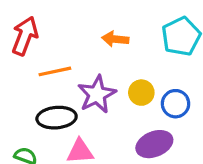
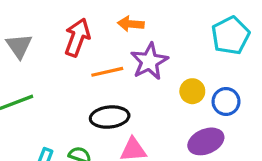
orange arrow: (115, 39) -> (131, 24), moved
purple star: (97, 94) -> (149, 61), moved

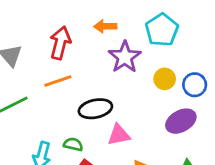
cyan pentagon: (230, 35) -> (162, 30), moved
orange line: (107, 72) -> (58, 81), moved

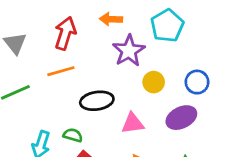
yellow circle: (165, 79) -> (154, 82), moved
pink triangle: (119, 135) -> (133, 123), moved

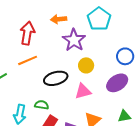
yellow circle: (154, 82) -> (86, 65), moved

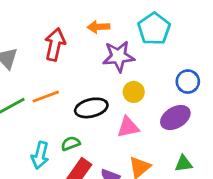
purple star: (74, 40) -> (119, 56), turned 30
orange line: (28, 60) -> (46, 97), moved
green semicircle: (42, 105) -> (71, 143), turned -32

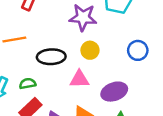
purple ellipse: (175, 118) -> (114, 92), moved

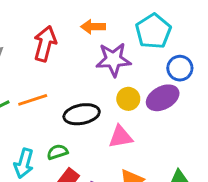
blue circle: (138, 50) -> (180, 68), moved
purple ellipse: (114, 92) -> (163, 98), moved

